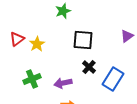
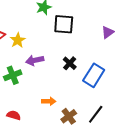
black square: (83, 40) -> (64, 24), moved
purple arrow: (63, 83) -> (35, 60), moved

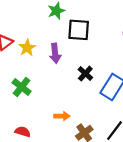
purple arrow: (35, 60) -> (55, 53), moved, turned -84
green cross: (13, 75) -> (22, 87), turned -30

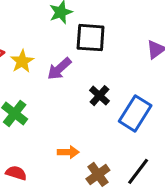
purple arrow: (55, 53) -> (59, 69), turned 54

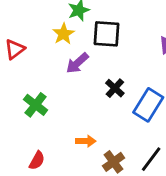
yellow star: (22, 61) -> (63, 34), moved
red semicircle: (16, 173) -> (37, 161), turned 102

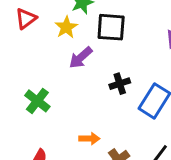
red triangle: (15, 49) -> (26, 19), moved
black cross: (115, 88) -> (120, 84), turned 30

